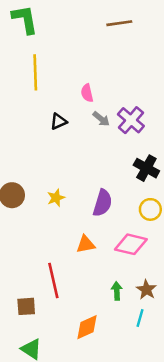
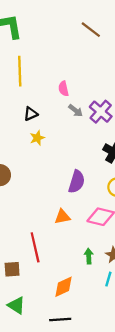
brown line: (119, 23) -> (91, 30), turned 45
black triangle: (59, 121) -> (31, 114), moved
yellow star: (56, 198) -> (37, 138), moved

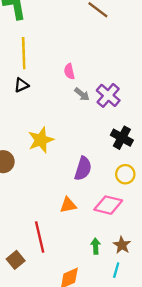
black triangle: (31, 114) -> (21, 85), moved
yellow star: (37, 138) -> (41, 140), moved, size x1.6
brown square: (12, 269) -> (16, 260), turned -35

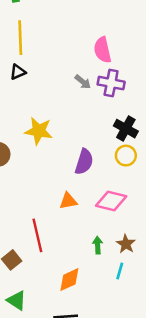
pink semicircle: (69, 71) -> (103, 50), moved, size x1.5
purple cross: (108, 95) -> (111, 83), turned -30
yellow star: (41, 140) -> (39, 131), turned 30
yellow circle: (125, 174) -> (126, 156), moved

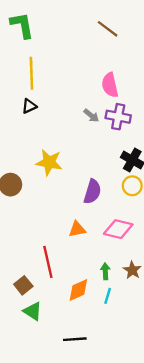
cyan line: (120, 271) -> (108, 296), moved
orange diamond: (69, 280) -> (78, 290), moved
green triangle: (17, 300) -> (33, 311), moved

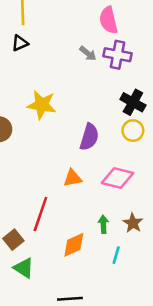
red line: (48, 262) -> (40, 214), turned 32
cyan line: (108, 296) -> (116, 255), moved

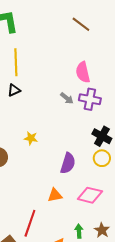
yellow star: (42, 105) -> (31, 138), size x0.6

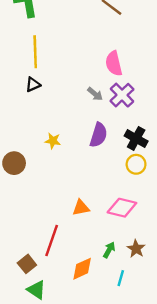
purple cross: (90, 99) -> (122, 95), turned 35
purple semicircle: (68, 163) -> (99, 135), moved
green arrow: (79, 231) -> (109, 250), turned 32

